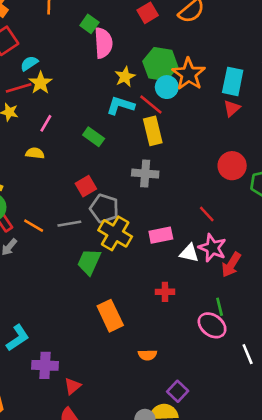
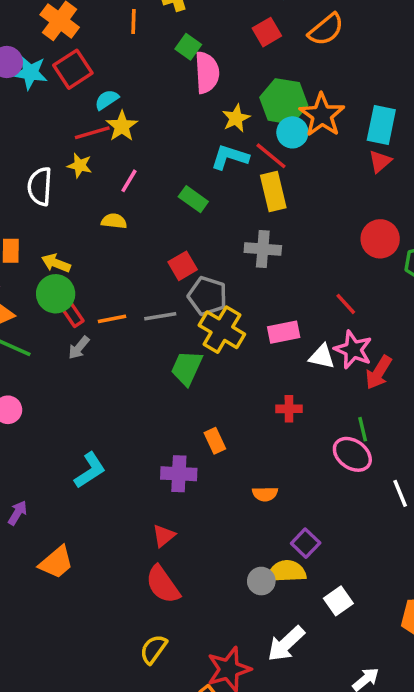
orange line: (34, 226) -> (112, 319), turned -42
orange rectangle: (110, 316) -> (215, 441), size x0.6
purple cross: (45, 365) -> (179, 474), moved

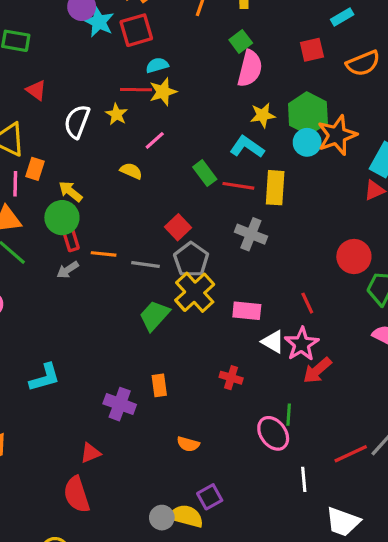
red line: (271, 156) -> (238, 186), moved, turned -48
red square: (183, 266) -> (178, 227), turned -30

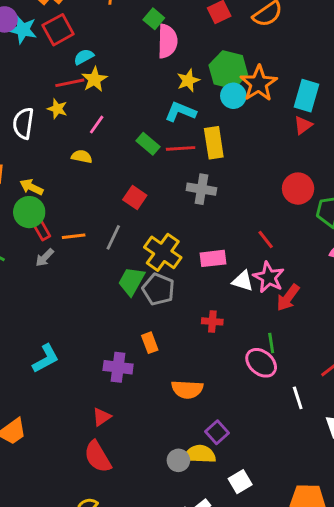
gray pentagon: (191, 260) -> (158, 289), moved
gray line: (145, 265) -> (113, 237), turned -60
orange semicircle: (188, 444) -> (187, 389), size x1.5

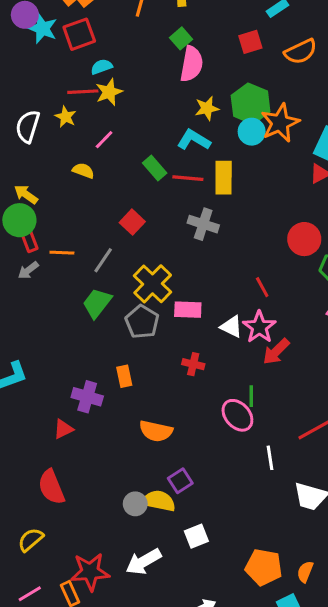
pink rectangle: (213, 258) -> (188, 310), moved
green trapezoid: (131, 281) -> (97, 303), moved
red triangle: (102, 417) -> (63, 429), moved

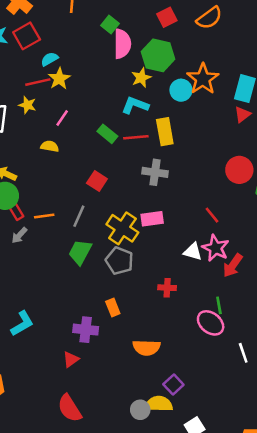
green hexagon: (251, 104) -> (158, 55), moved
pink rectangle: (188, 310) -> (152, 219), moved

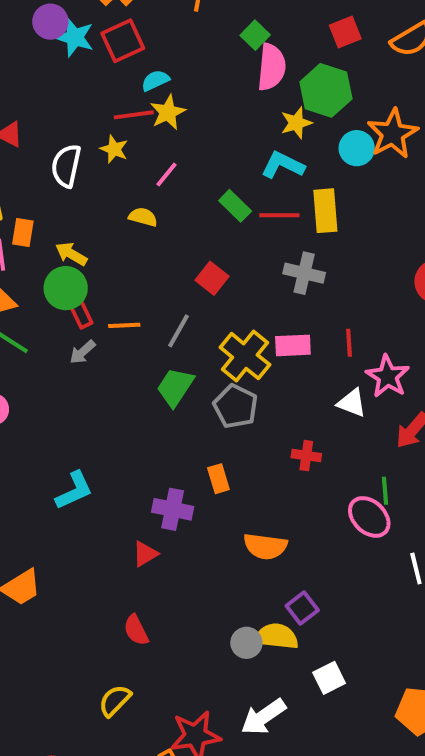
red line: (212, 215) -> (349, 343), moved, turned 30
pink star: (215, 248) -> (388, 376), moved
red semicircle: (70, 408) -> (136, 630), size x0.7

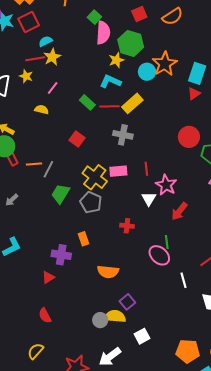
yellow rectangle: (325, 211) -> (132, 103), turned 55
gray line: (178, 331) -> (48, 169), moved
gray arrow: (82, 352) -> (12, 200), moved
white triangle: (352, 403) -> (149, 199), turned 42

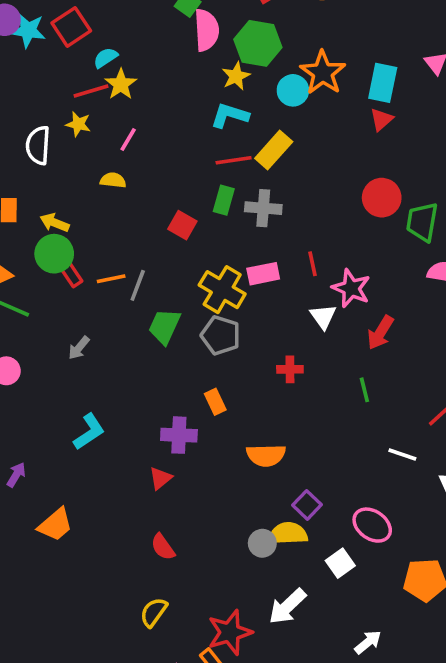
green rectangle: (87, 102) -> (224, 200), moved, turned 70
pink ellipse: (159, 255) -> (372, 525), moved
white line: (183, 280) -> (402, 455), turned -49

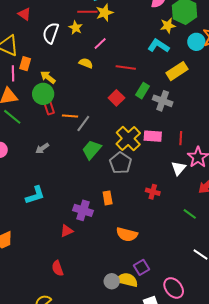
red line: (234, 160) -> (126, 68), moved
green line: (364, 390) -> (190, 214), turned -56

